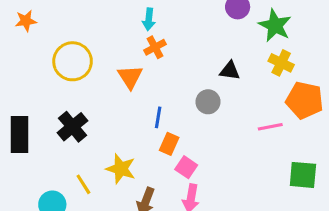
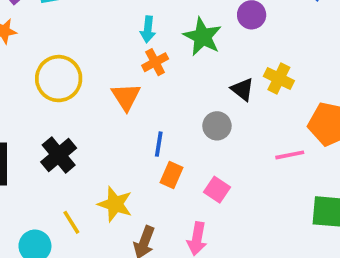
green star: (275, 25) -> (202, 37), moved
yellow cross: (281, 63) -> (279, 79), moved
black triangle: (230, 71) -> (242, 89), turned 30
pink square: (186, 167) -> (217, 190), moved

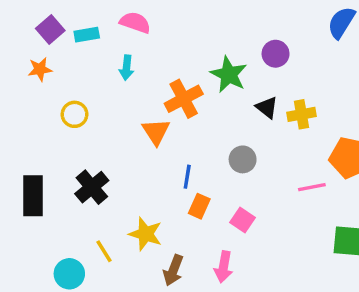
cyan arrow: (148, 29) -> (126, 68), moved
orange cross: (155, 62) -> (184, 99), size x1.5
yellow circle: (59, 79) -> (75, 114), moved, size x0.6
yellow cross: (279, 79) -> (302, 114), turned -36
black triangle: (242, 89) -> (267, 107), moved

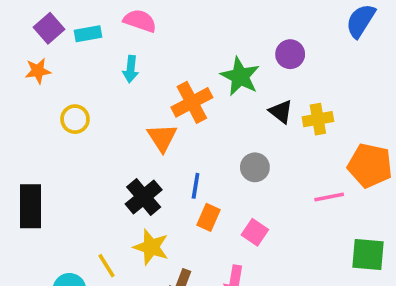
black cross: (92, 187) -> (144, 197), moved

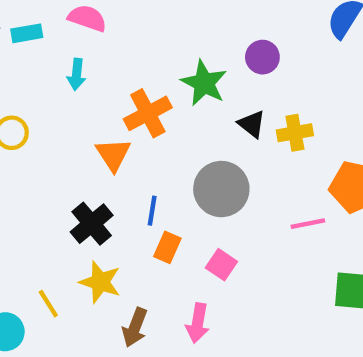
gray circle: (255, 167) -> (221, 189), size x1.6

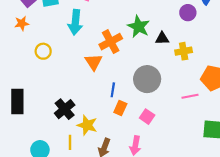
purple circle: (262, 57) -> (188, 13), moved
cyan arrow: (76, 74) -> (75, 22), size x1.6
black triangle: (252, 124) -> (162, 38), moved, turned -40
black cross: (92, 224) -> (65, 109), moved
yellow line: (48, 304) -> (70, 142), moved, turned 32

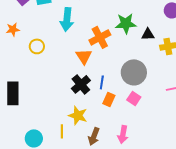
orange star: (22, 23) -> (13, 29), moved
green star: (139, 27) -> (126, 23), turned -30
black cross: (65, 109) -> (81, 84), moved
pink square: (147, 117) -> (134, 98), moved

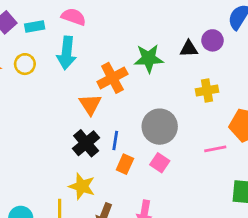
black triangle: (148, 34) -> (189, 49), moved
yellow circle: (37, 46) -> (25, 64), moved

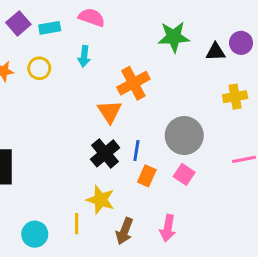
cyan arrow: (67, 53) -> (84, 56), size x0.6
green star: (149, 58) -> (174, 37), moved

